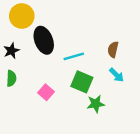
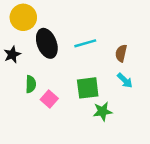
cyan line: (74, 56) -> (85, 43), moved
green semicircle: (11, 78) -> (31, 84), moved
green square: (82, 82) -> (88, 88), turned -30

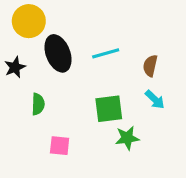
pink square: (49, 99) -> (60, 146), moved, turned -35

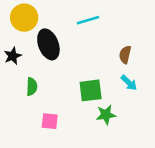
cyan line: (106, 53) -> (88, 20), moved

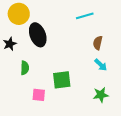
cyan line: (88, 20) -> (85, 16), moved
green square: (91, 90) -> (62, 80), moved
green star: (106, 115) -> (101, 95), moved

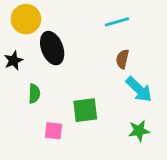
brown semicircle: (98, 43) -> (122, 59), moved
cyan arrow: (101, 65) -> (139, 89), size x1.5

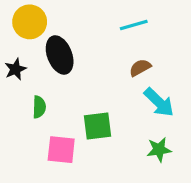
brown semicircle: (122, 59) -> (140, 68), turned 48
pink square: (54, 131) -> (61, 150), size x1.4

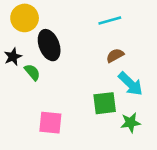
green semicircle: (39, 107) -> (32, 72), moved, turned -42
green square: (97, 126) -> (105, 103), moved

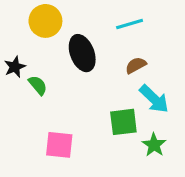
yellow circle: (25, 18) -> (45, 21), moved
black ellipse: (49, 45) -> (82, 53), moved
green star: (130, 123) -> (154, 145), turned -30

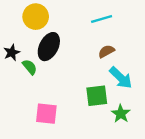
black ellipse: (82, 53) -> (49, 47), moved, turned 48

